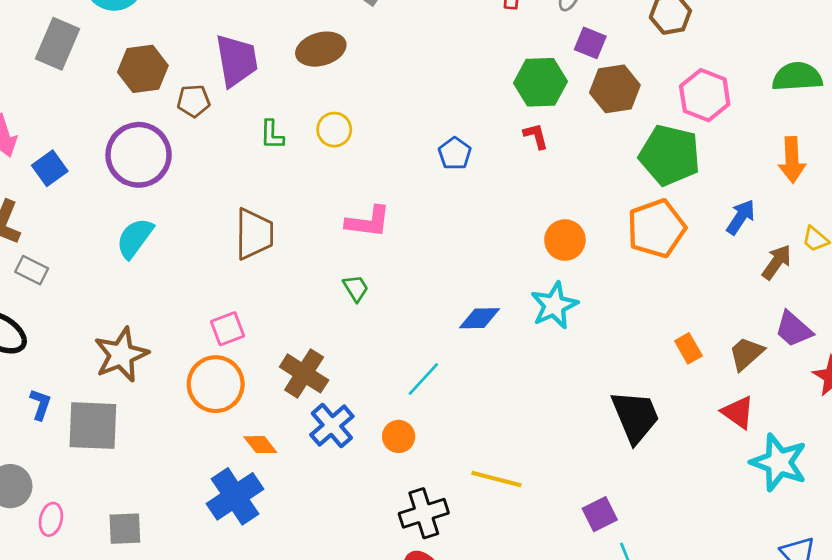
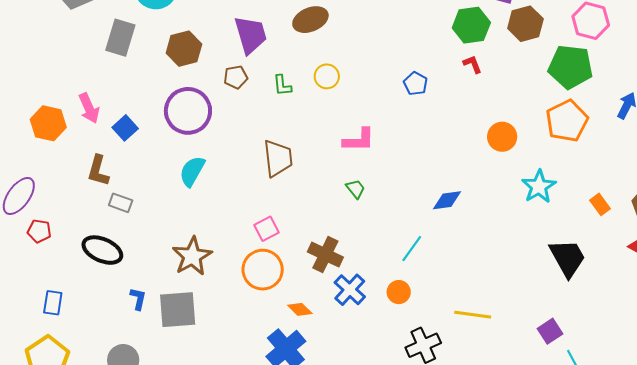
brown pentagon: (194, 101) -> (236, 77), moved
cyan star: (554, 305) -> (539, 187), moved

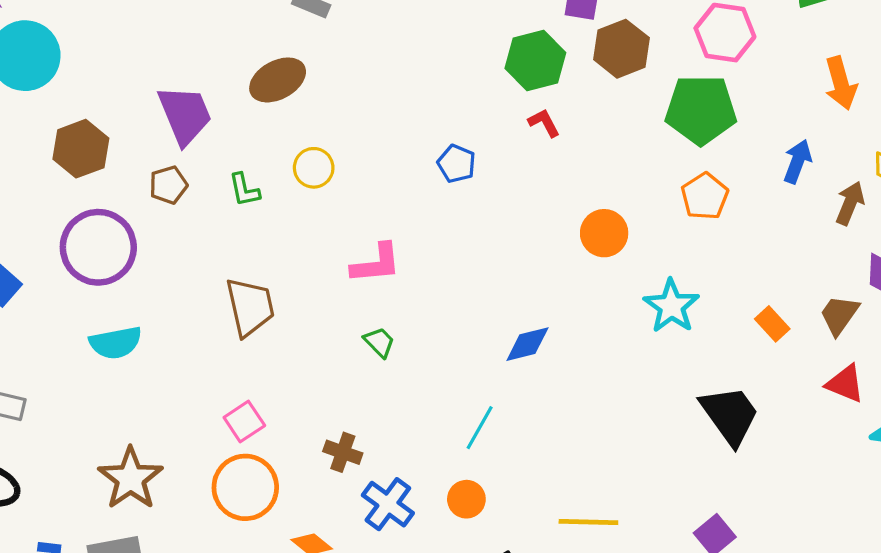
orange pentagon: (567, 121) -> (705, 196), size x0.7
cyan semicircle: (192, 171) -> (116, 343), turned -124
brown cross: (325, 255) -> (343, 452), size x0.7

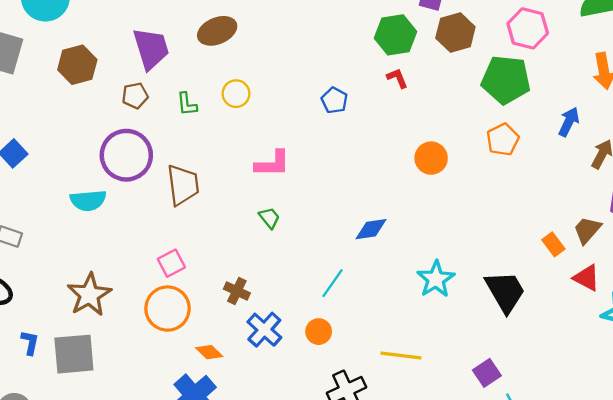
purple circle: (98, 247) -> (126, 155), moved
cyan star: (671, 306) -> (436, 279), moved
orange rectangle: (772, 324) -> (553, 244), moved

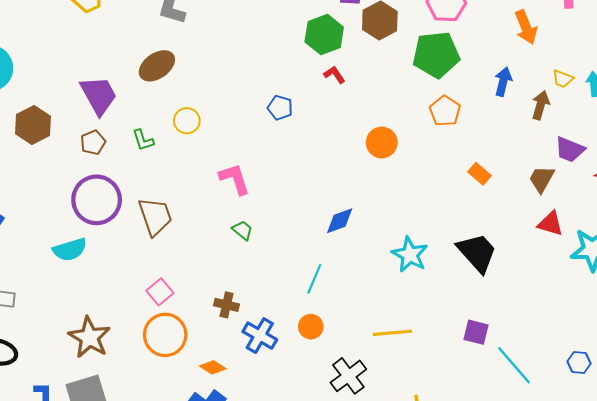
pink L-shape: (272, 164) -> (235, 179), turned -96
orange rectangle: (553, 244) -> (480, 174), moved
purple square: (487, 373) -> (476, 332), turned -30

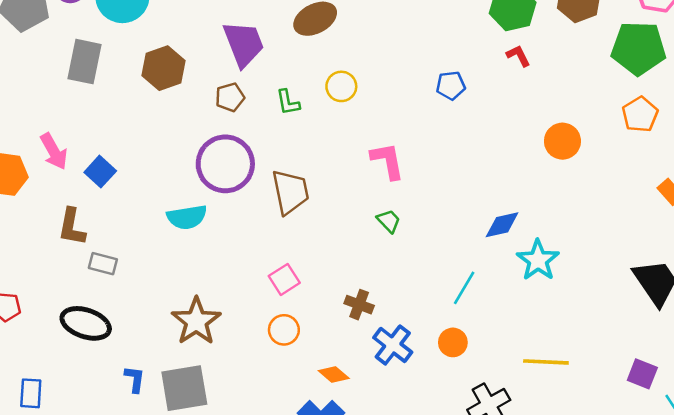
blue pentagon: (280, 108) -> (451, 86), turned -30
cyan star: (410, 255) -> (538, 260), moved
orange circle: (165, 335) -> (284, 330), size x0.6

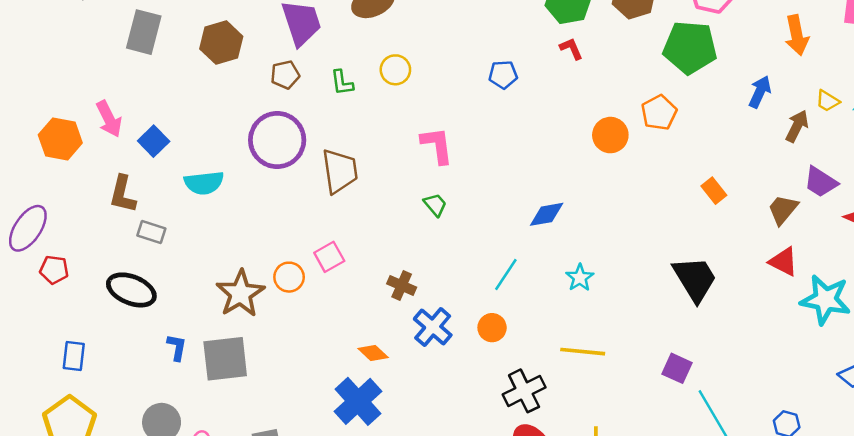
orange pentagon: (640, 114) -> (659, 113), moved
cyan semicircle: (187, 217) -> (204, 183), moved
cyan star: (538, 260) -> (580, 278), moved, size x0.7
orange circle: (284, 330) -> (289, 277), moved

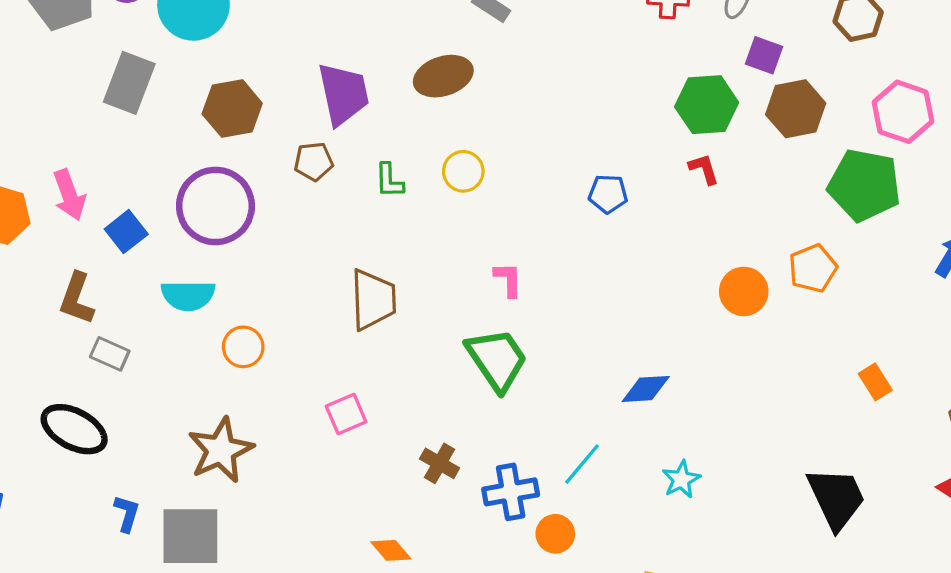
purple circle: (277, 140) -> (215, 206), moved
pink L-shape: (437, 145) -> (508, 280), size x0.7
green trapezoid: (435, 205) -> (497, 359), size x2.0
orange circle: (289, 277) -> (243, 347), moved
blue cross: (433, 327) -> (511, 492), moved, turned 33

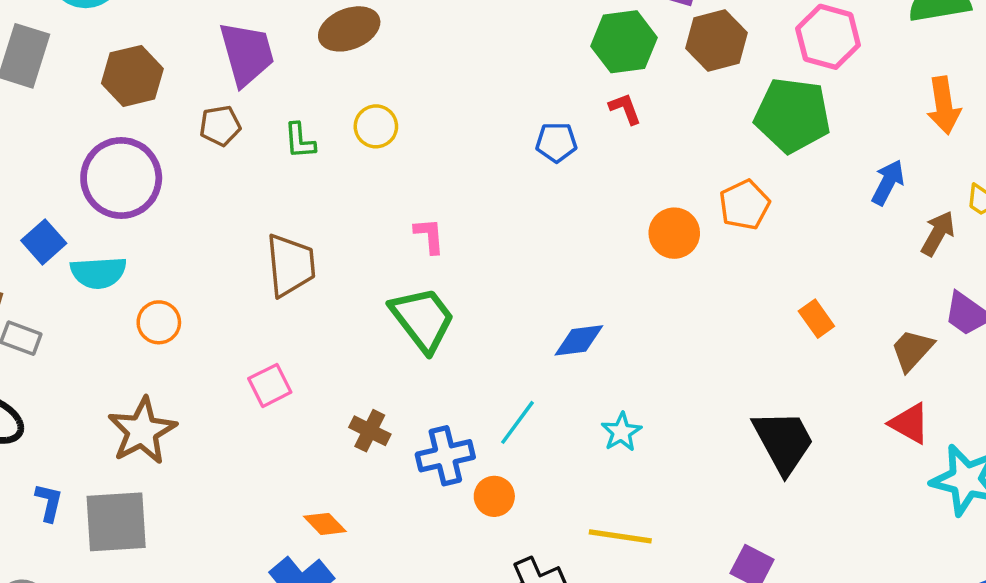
blue pentagon: (608, 194) -> (556, 142), moved
blue square: (126, 232) -> (44, 242), moved

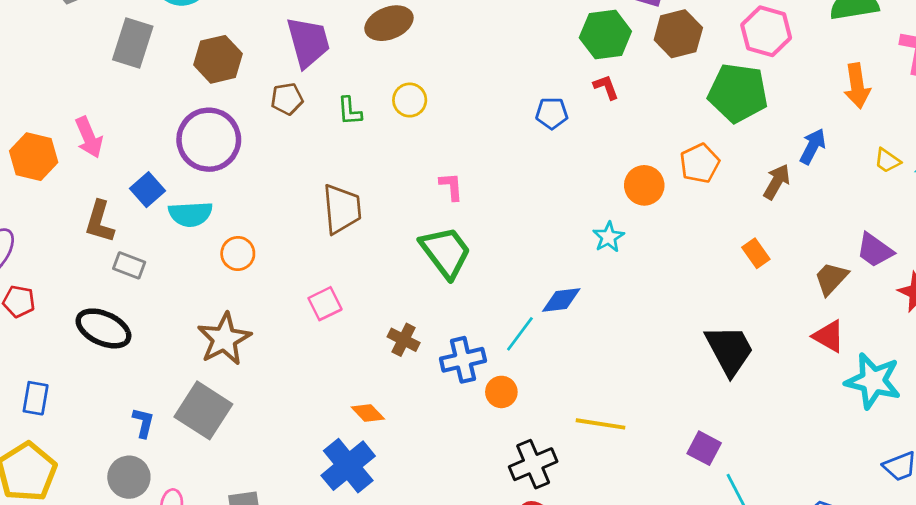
brown arrow: (938, 233) -> (777, 182), moved
blue diamond: (579, 340) -> (561, 300), moved
cyan star: (621, 432) -> (609, 237), moved
blue L-shape: (49, 502) -> (143, 423), moved
gray square: (116, 522) -> (203, 410), turned 36

